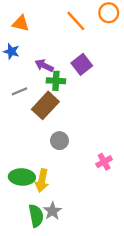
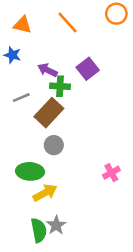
orange line: (76, 21) -> (68, 22), moved
gray circle: (59, 141) -> (54, 145), moved
green ellipse: (22, 177) -> (30, 171), moved
yellow arrow: (42, 181) -> (45, 193), turned -130

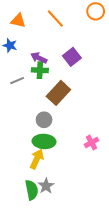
green cross: (60, 86) -> (40, 70), moved
brown rectangle: (49, 113) -> (58, 93), moved
green ellipse: (30, 171) -> (44, 141), moved
yellow arrow: (45, 193) -> (37, 159), turned -36

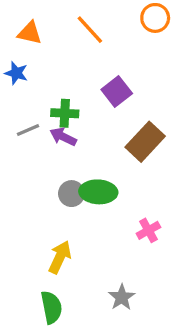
purple arrow: (39, 58) -> (63, 137), moved
brown rectangle: (58, 93) -> (145, 142), moved
green ellipse: (44, 141) -> (98, 192), moved
gray star: (46, 186) -> (122, 297), moved

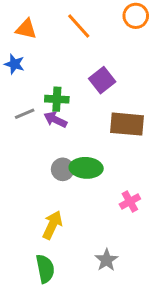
brown rectangle: (145, 142) -> (127, 124), turned 52

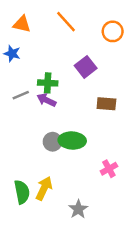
orange circle: (136, 16) -> (113, 31), moved
brown rectangle: (127, 124) -> (106, 104), size x0.7
gray star: (107, 260) -> (78, 209), moved
green semicircle: (45, 269) -> (22, 192), moved

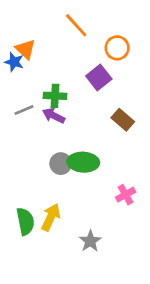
orange triangle: (22, 24) -> (25, 49), moved, turned 30
orange circle: (113, 31) -> (117, 48), moved
brown rectangle: (106, 104) -> (123, 120), turned 36

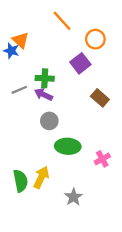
green ellipse: (83, 162) -> (68, 146), moved
gray circle: (61, 164) -> (49, 121), moved

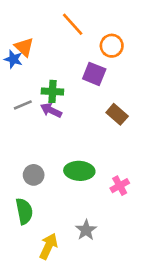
purple square: (80, 63) -> (94, 74), turned -30
gray circle: (49, 121) -> (34, 175), moved
yellow arrow: (41, 177) -> (48, 246), moved

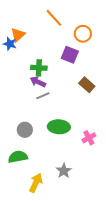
orange triangle: (24, 47) -> (18, 35), turned 35
gray line: (23, 105) -> (43, 96), moved
green semicircle: (24, 211) -> (18, 157), turned -90

